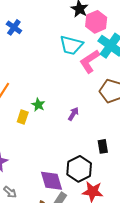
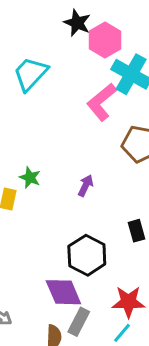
cyan trapezoid: (71, 45) -> (30, 74), moved, turned 125
black hexagon: (79, 169) -> (87, 255), moved

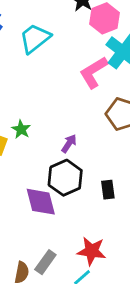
black hexagon: (87, 255) -> (65, 178), moved
purple diamond: (63, 292) -> (41, 202), moved

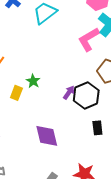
black hexagon: (65, 178) -> (86, 96), moved

